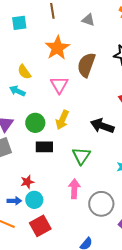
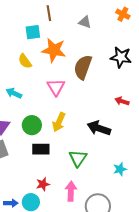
cyan square: (19, 23) -> (33, 32), moved
orange star: (57, 48) -> (54, 50), turned -30
yellow semicircle: (24, 72) -> (25, 61), moved
red star: (27, 182) -> (43, 184), moved

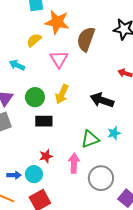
yellow semicircle: (25, 61) -> (34, 40), moved, turned 84
green triangle: (78, 158) -> (90, 139), moved, turned 36
cyan star: (120, 169) -> (114, 133), moved

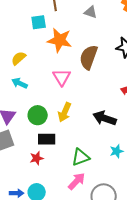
yellow semicircle: (34, 40) -> (19, 58), moved
green triangle: (90, 139) -> (81, 157), moved
red star: (46, 156) -> (37, 158), moved
pink arrow: (74, 163) -> (77, 181), turned 42

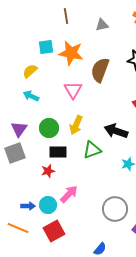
gray triangle: (91, 12) -> (102, 25), turned -32
cyan square: (39, 22) -> (46, 47), moved
green triangle: (81, 157) -> (92, 150), moved
pink arrow: (77, 181) -> (69, 194), moved

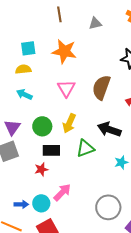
cyan square: (46, 47) -> (28, 48), moved
brown semicircle: (100, 70) -> (101, 87), moved
yellow semicircle: (30, 71) -> (23, 69), turned 35

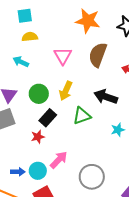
orange star: (64, 51) -> (88, 21), moved
yellow semicircle: (23, 69) -> (30, 37), moved
black rectangle: (51, 150) -> (48, 118), turned -48
gray circle: (108, 207) -> (92, 177), moved

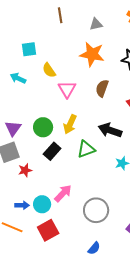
yellow semicircle: (30, 37) -> (49, 70), moved, turned -119
brown semicircle: (98, 55) -> (102, 88), size x0.7
cyan arrow: (21, 62) -> (18, 78), moved
red star: (38, 137) -> (25, 170), moved

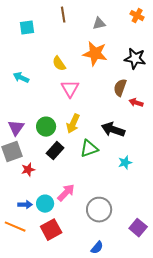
cyan square: (29, 49) -> (27, 28), moved
yellow semicircle: (49, 70) -> (59, 64), moved
brown semicircle: (102, 88) -> (120, 88), moved

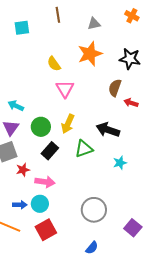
orange star: (95, 54) -> (90, 54), turned -30
cyan arrow: (21, 78) -> (16, 106), moved
pink arrow: (66, 193) -> (45, 182), moved, turned 54

